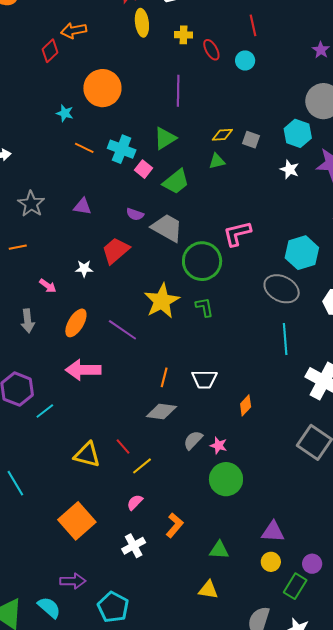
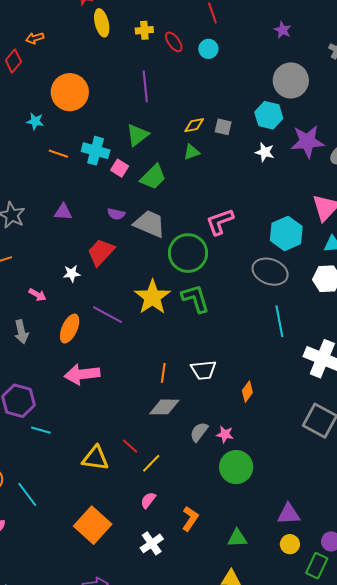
orange arrow: (74, 30) -> (35, 38), size x0.7
green L-shape: (204, 307) -> (195, 299), size x1.5
purple line: (122, 330) -> (107, 315), moved
cyan line: (45, 411) -> (41, 430), moved, turned 60

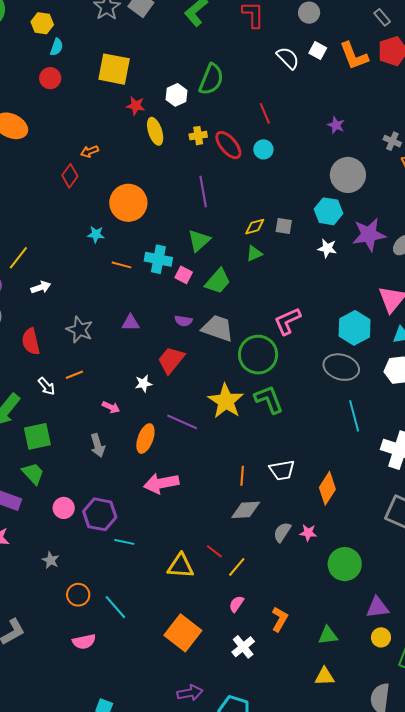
red ellipse: (174, 42) -> (228, 145), size x1.4
orange diamond: (247, 392) -> (327, 488), size x1.5
green circle: (236, 467) -> (345, 564), moved

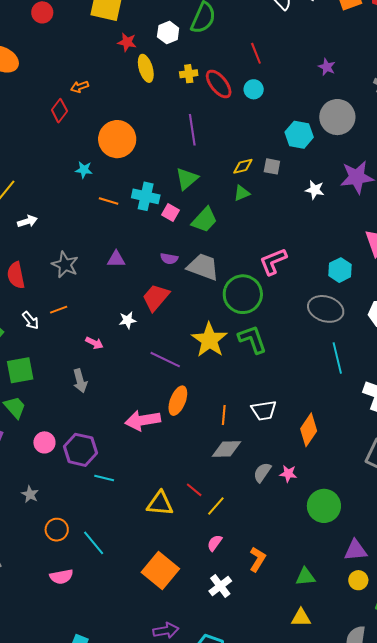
cyan hexagon: (329, 211) -> (299, 135), moved
cyan hexagon: (355, 328) -> (340, 270), size x0.7
orange ellipse: (145, 439) -> (178, 401), moved

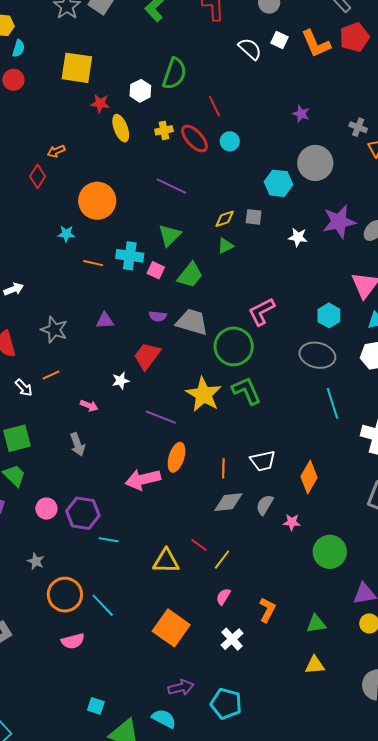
red line: (256, 53) -> (215, 106), moved
purple line: (192, 130) -> (171, 186), turned -52
gray semicircle: (262, 472) -> (265, 505), moved
orange circle: (57, 530) -> (65, 595), size x1.5

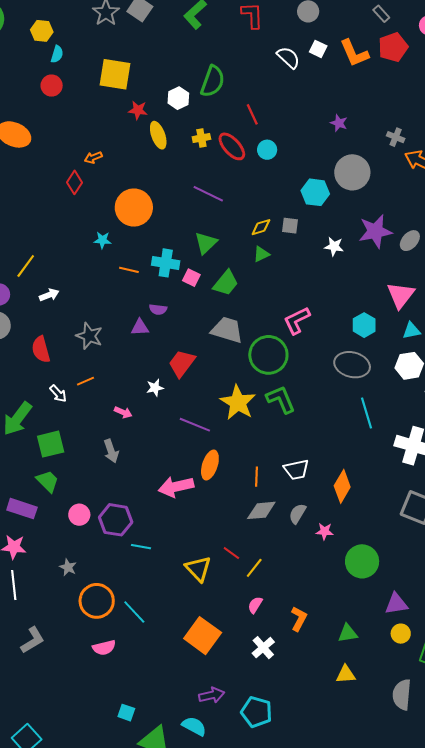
purple semicircle: (158, 316) -> (158, 309), moved
yellow triangle: (166, 561) -> (198, 569), turned 44

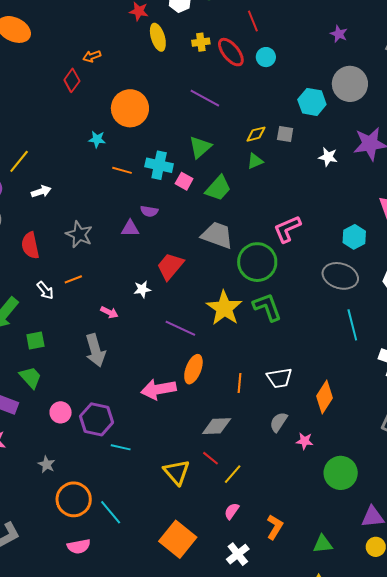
green square: (51, 444) -> (35, 340), size x0.7
gray arrow: (111, 451) -> (95, 350), size x1.4
gray diamond: (261, 510) -> (217, 426), moved

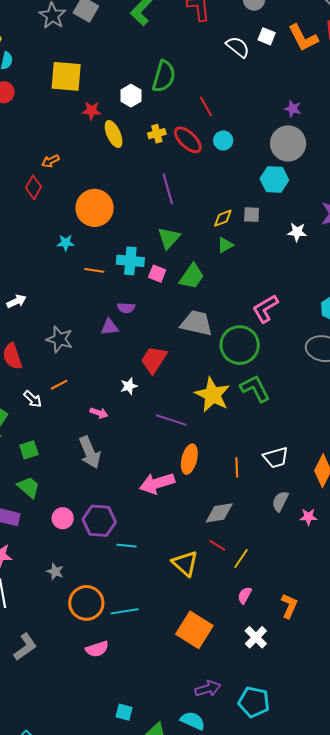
gray circle: (350, 84) -> (288, 143), moved
purple line: (205, 98) -> (168, 189), turned 52
cyan line: (111, 512) -> (125, 611), turned -52

